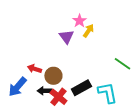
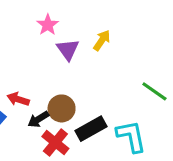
pink star: (79, 21) -> (48, 25), moved
brown circle: (53, 76) -> (62, 108), moved
black arrow: (44, 91) -> (38, 119), moved, turned -32

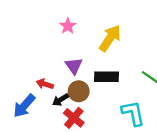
yellow arrow: (102, 40) -> (110, 38), size x1.6
purple triangle: (68, 50) -> (74, 66), moved
black rectangle: (91, 129) -> (106, 77), moved, turned 30

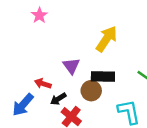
pink star: (68, 26) -> (39, 15), moved
brown circle: (79, 91) -> (91, 91), moved

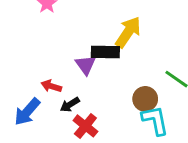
black rectangle: (103, 77) -> (105, 52), moved
brown circle: (91, 91) -> (145, 99), moved

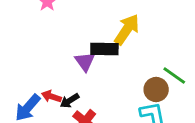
red arrow: (51, 86) -> (51, 96), moved
brown circle: (145, 99) -> (156, 90), moved

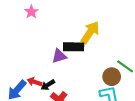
purple triangle: (85, 62) -> (59, 56), turned 49

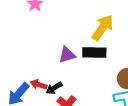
black rectangle: (74, 47) -> (94, 52), moved

